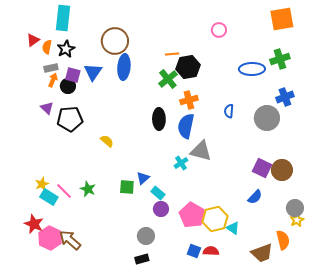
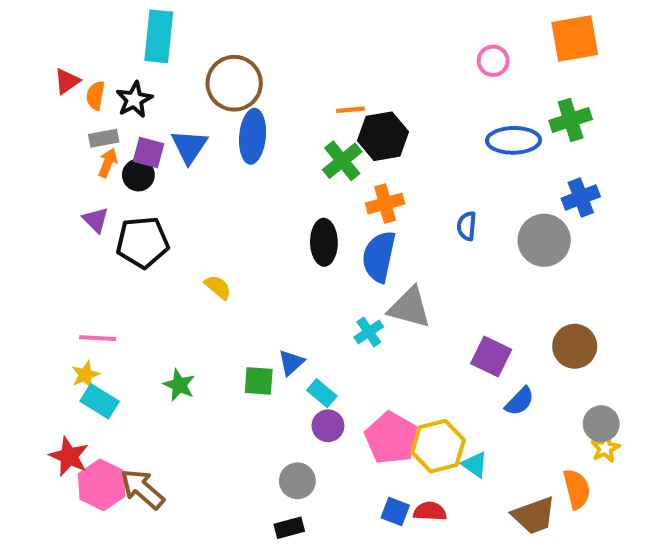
cyan rectangle: (63, 18) -> (159, 36), moved
pink circle: (219, 30) -> (493, 61), moved
purple square: (262, 168) -> (491, 356), moved
pink line: (64, 191) -> (98, 338), moved, turned -42

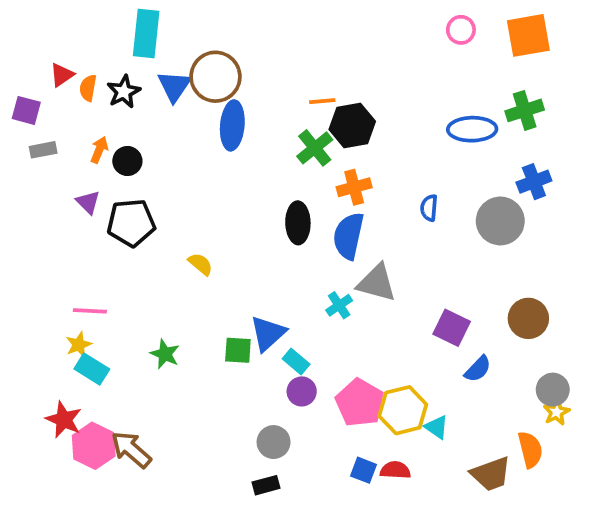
pink circle: (493, 61) -> (461, 30), moved
gray rectangle: (104, 138) -> (43, 150), moved
blue triangle: (189, 146) -> (174, 86), moved
purple square: (149, 153) -> (26, 110), moved
blue triangle: (291, 363) -> (268, 333), size x1.5

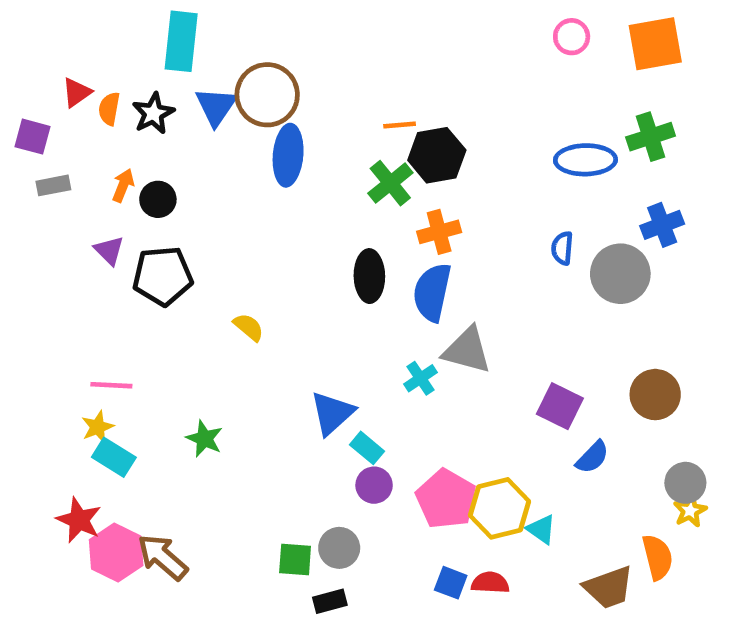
blue semicircle: (429, 208) -> (562, 248), moved
green square: (238, 350) -> (295, 559), moved

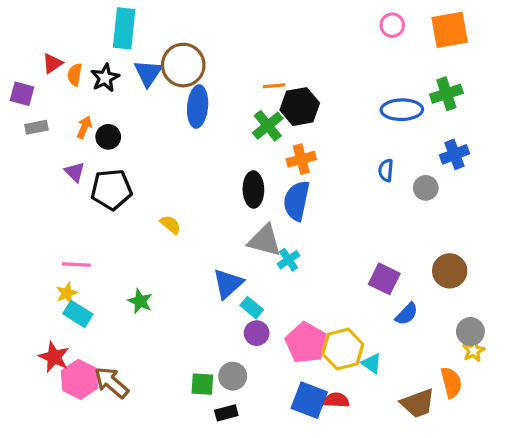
gray circle: (620, 274) -> (426, 188), size x0.6
gray triangle: (467, 350) -> (265, 241), moved
blue square: (451, 583) -> (309, 400), size x1.6

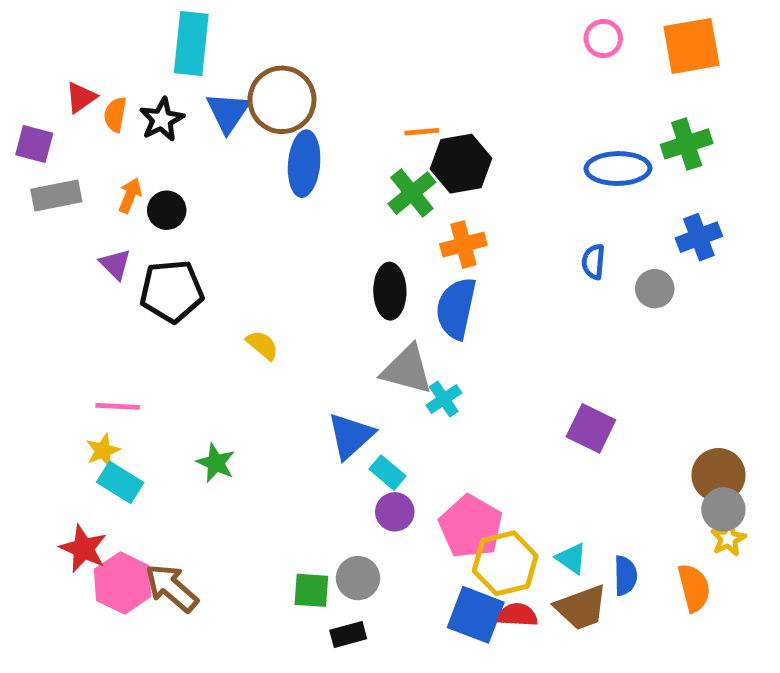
gray rectangle: (36, 127) -> (56, 195), size x1.4
brown circle: (450, 271) -> (718, 475), moved
blue semicircle: (407, 314) -> (625, 576), moved, turned -45
yellow hexagon: (343, 349) -> (505, 563), moved
brown trapezoid: (418, 403) -> (581, 607), moved

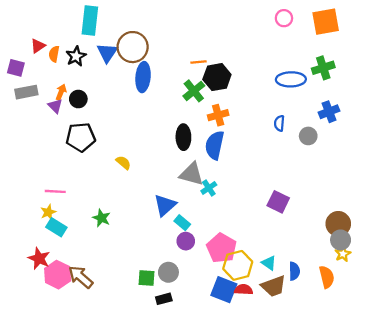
purple triangle: (115, 264) -> (55, 106), moved

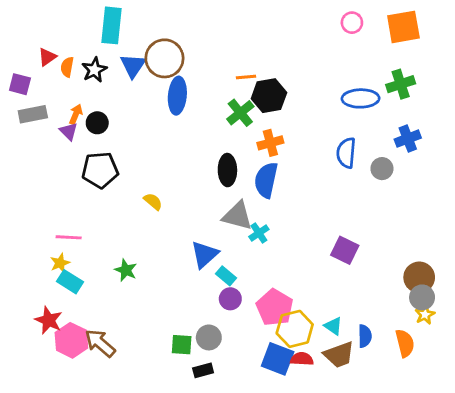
blue semicircle: (279, 123) -> (346, 153), size x1.5

